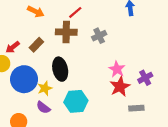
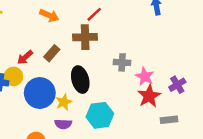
gray cross: (99, 36) -> (122, 62), moved, turned 32
purple semicircle: (43, 107) -> (63, 124), turned -32

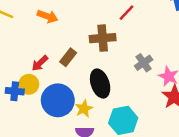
red line: (94, 14) -> (126, 13), moved
orange arrow: (49, 15) -> (47, 16), moved
gray cross: (122, 62) -> (144, 63), turned -35

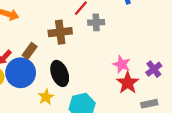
gray cross: (144, 63) -> (96, 22), moved, turned 35
blue circle: (58, 100) -> (21, 73), moved

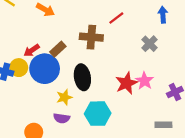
gray cross: (96, 22) -> (149, 44), moved, turned 35
red star: (128, 83) -> (126, 83), moved

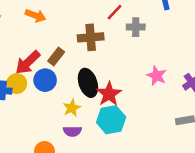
gray cross: (149, 44) -> (136, 27), moved, turned -35
red arrow: (32, 50) -> (28, 62), size x1.5
blue circle: (45, 69) -> (45, 80), size x0.7
red star: (126, 83) -> (109, 94), moved

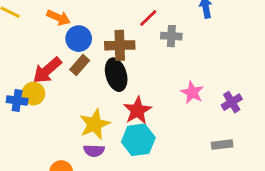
blue circle: (45, 80) -> (79, 39), moved
black ellipse: (88, 83) -> (116, 75), moved
yellow star: (72, 108) -> (95, 124), size x1.5

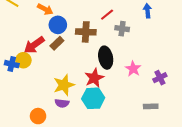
black ellipse: (116, 75) -> (106, 58), moved

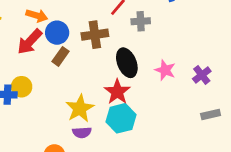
red arrow: (34, 45) -> (30, 42), moved
gray rectangle: (151, 106) -> (211, 114), moved

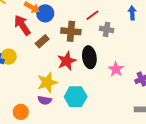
blue circle: (57, 33) -> (45, 13), moved
red arrow: (30, 42) -> (22, 25), turned 90
red star: (117, 92) -> (67, 61), moved

